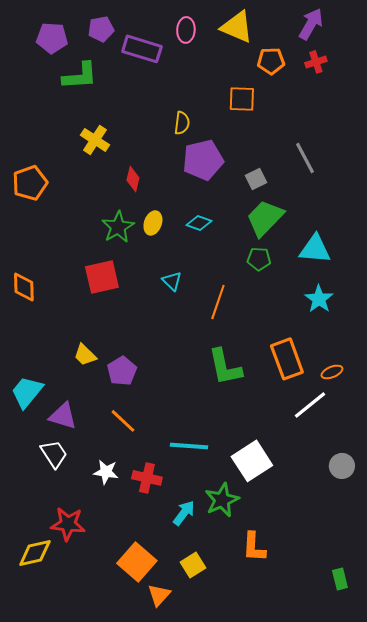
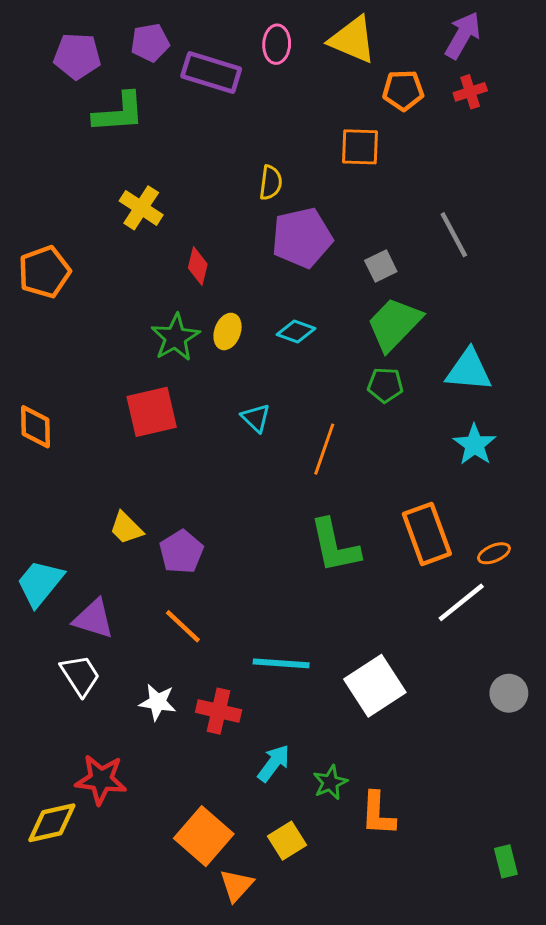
green star: (222, 500) -> (330, 783), moved, size x0.7

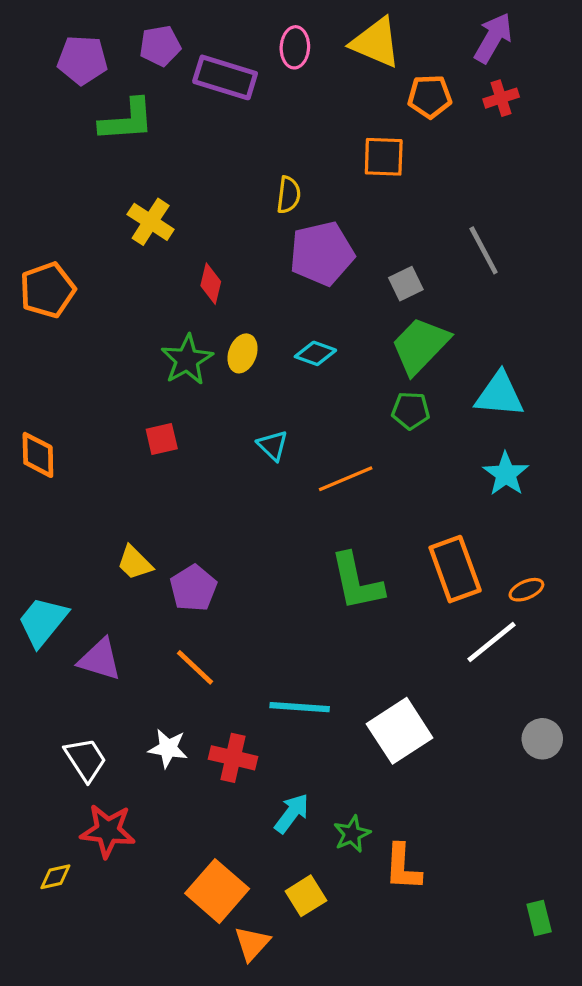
red square: (152, 412) -> (162, 439), size x0.6
orange line: (324, 449) -> (346, 479), turned 48
white trapezoid: (80, 675) -> (86, 759), moved
yellow diamond: (52, 823) -> (55, 877), size x0.6

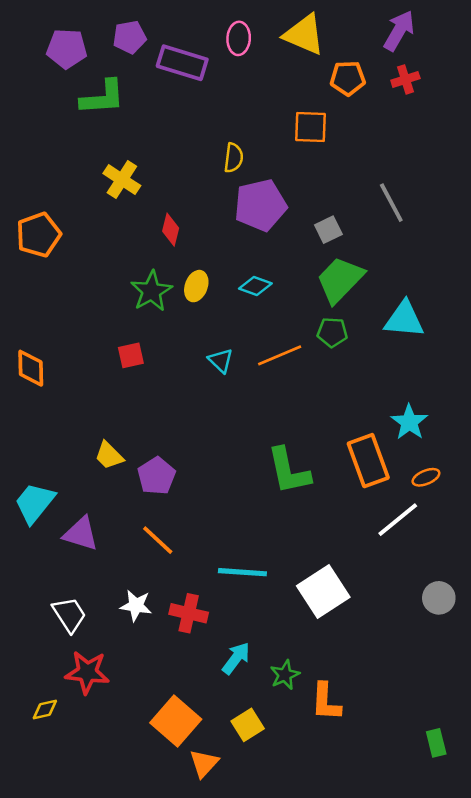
cyan star: (506, 474) -> (409, 422), moved
orange line: (346, 479) -> (280, 355), moved

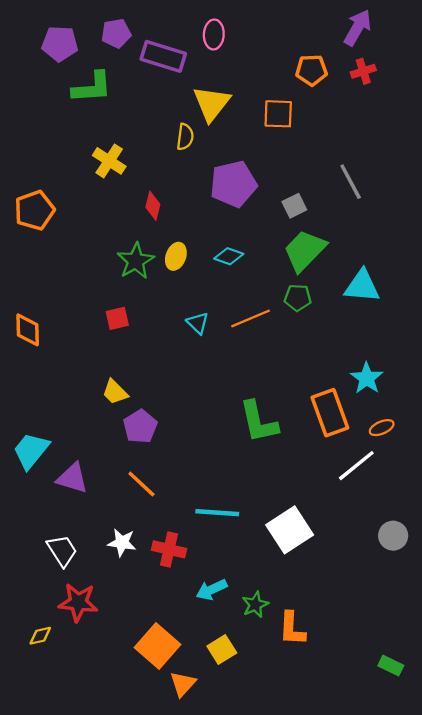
yellow triangle: (304, 35) -> (212, 103), moved, turned 45
yellow semicircle: (233, 158) -> (185, 137), moved
yellow trapezoid: (109, 455) -> (115, 392), moved
cyan arrow: (236, 658) -> (212, 590), turned -152
green rectangle: (436, 743) -> (391, 666), turned -50

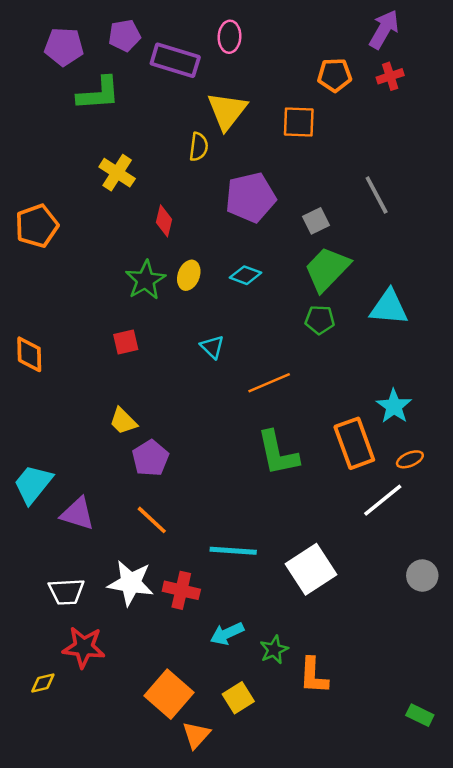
orange line: (251, 318) -> (269, 383), moved
white star: (122, 543) -> (131, 583), size x1.5
white trapezoid: (62, 551) -> (66, 592), turned 120

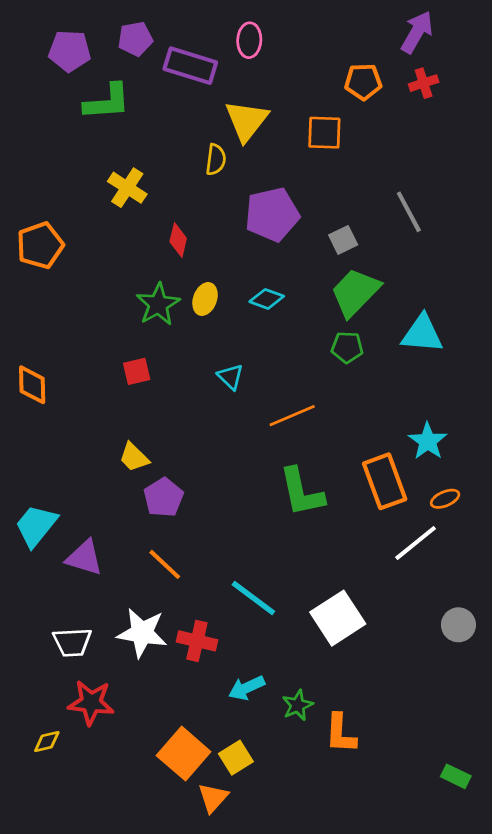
cyan line: (233, 551) -> (253, 598), turned 33
yellow square: (238, 698) -> (236, 758), moved

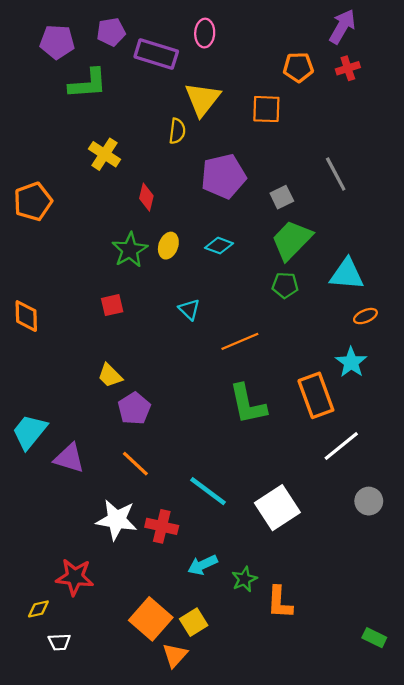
orange ellipse: (445, 499) -> (365, 316), moved
gray circle: (458, 625) -> (369, 501), moved
white trapezoid: (72, 642) -> (59, 642), moved, size x0.7

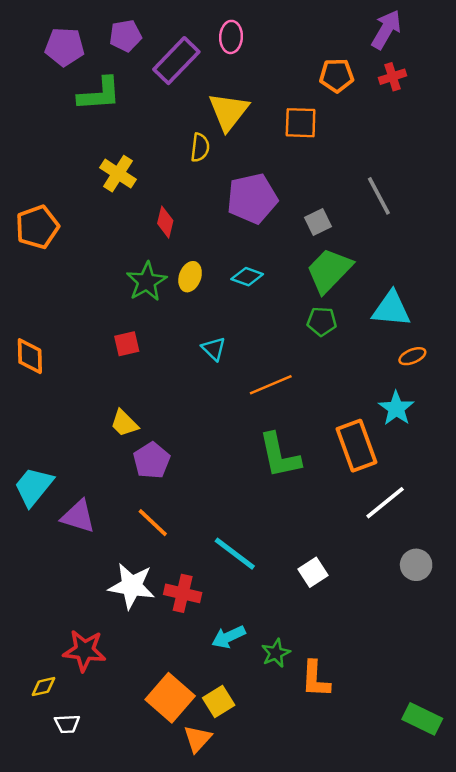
purple rectangle: (156, 54) -> (176, 61), turned -63
white square: (277, 508) -> (313, 572), size x0.6
green rectangle: (374, 638) -> (422, 719), size x1.4

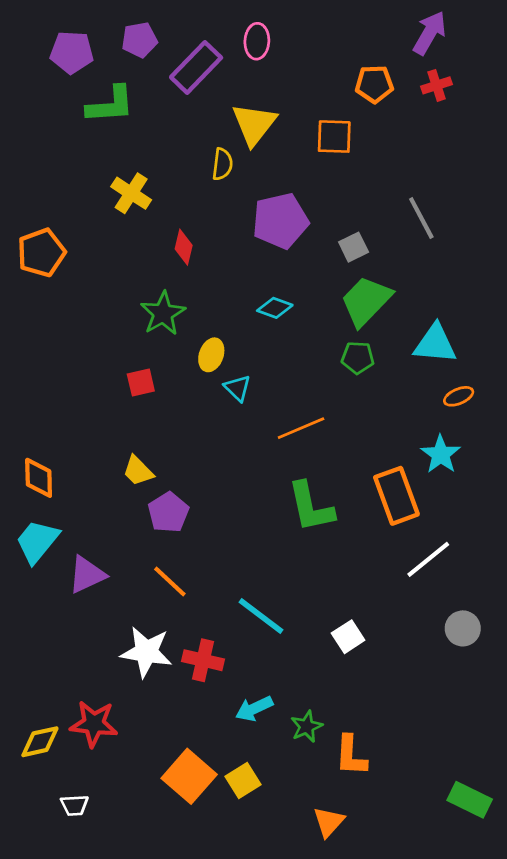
yellow ellipse: (190, 277) -> (211, 355), moved
orange diamond: (30, 356) -> (39, 478), moved
purple triangle: (78, 516) -> (87, 575), turned -42
yellow diamond: (43, 687) -> (40, 742), moved, size x1.4
orange triangle: (197, 739) -> (329, 822), moved

